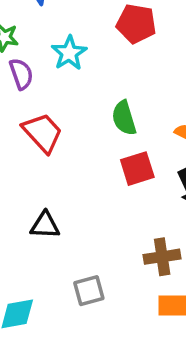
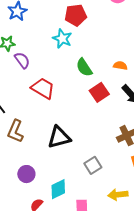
cyan star: (69, 53) -> (62, 39), moved
black triangle: (45, 225) -> (59, 137), size x1.4

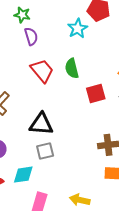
green semicircle: (84, 67) -> (72, 68), moved
gray square: (93, 165) -> (45, 151), moved

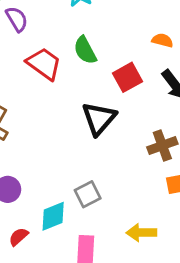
black triangle: (41, 124) -> (99, 118), moved, turned -40
gray square: (45, 151) -> (88, 194), moved

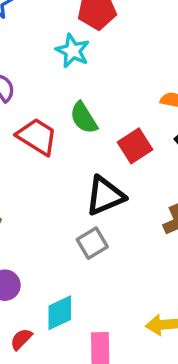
black triangle: (99, 118) -> (105, 196), turned 30
gray square: (88, 194) -> (92, 243), moved

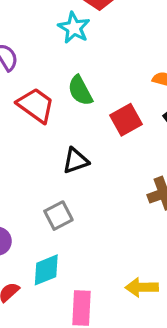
black triangle: (105, 196) -> (76, 161), moved, size x0.7
gray square: (92, 243) -> (58, 216), moved

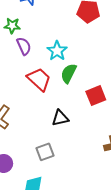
cyan star: (74, 28) -> (57, 51), moved
green semicircle: (80, 91) -> (69, 73), turned 48

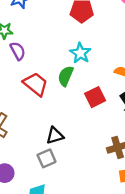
cyan star: (57, 51) -> (80, 53), moved
black triangle: (60, 118) -> (55, 136), moved

